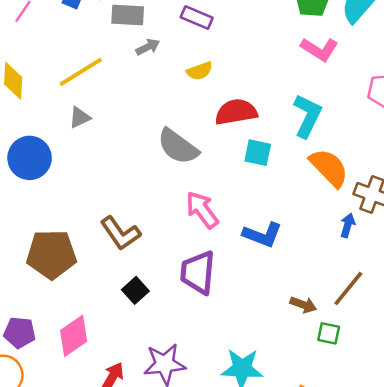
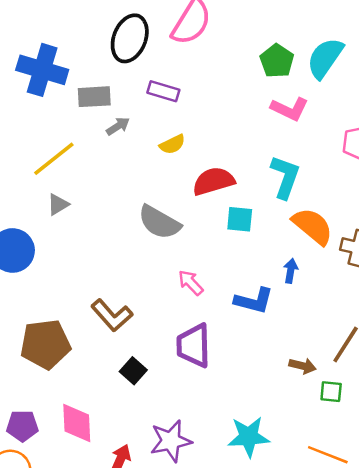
pink arrow: (202, 210) -> (191, 283), size x0.7
blue arrow: (348, 225) -> (291, 271), moved
pink diamond: (74, 336) -> (77, 423), turned -51

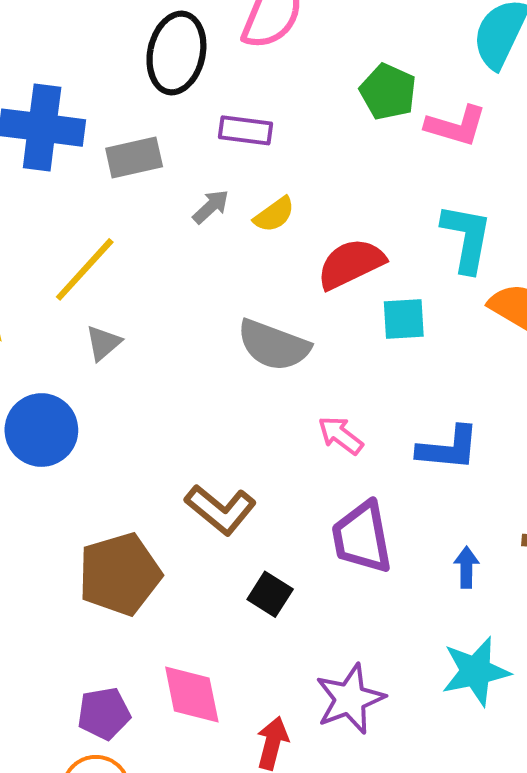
green pentagon: (277, 61) -> (388, 92), moved
gray arrow: (118, 126) -> (211, 207), moved
blue arrow: (291, 271) -> (466, 567), moved

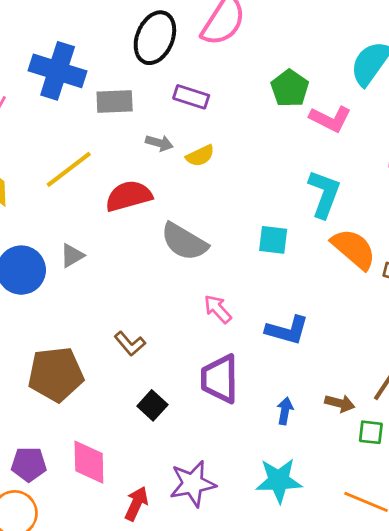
gray arrow: (211, 207) -> (159, 143), turned 48
red semicircle: (351, 264) -> (129, 196), moved
gray triangle: (103, 343) -> (72, 256), moved
brown L-shape: (221, 509) -> (130, 344), size x0.7

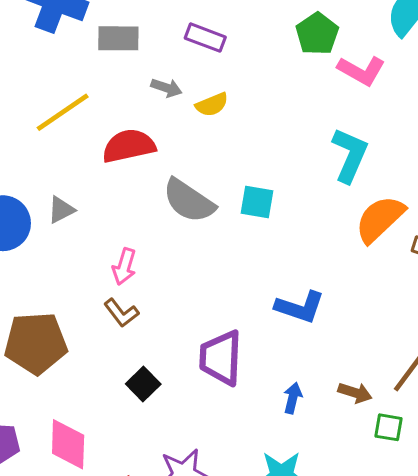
cyan square: (273, 240) -> (257, 202), moved
orange semicircle: (354, 249) -> (380, 219), turned -87
pink arrow: (218, 309) -> (124, 267), moved, turned -124

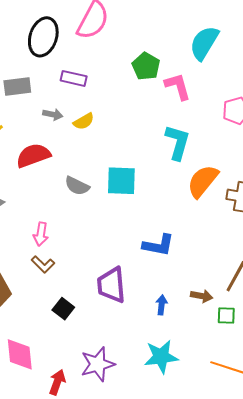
pink L-shape: (361, 71) -> (178, 86), turned -128
gray semicircle: (189, 201) -> (77, 186), size x0.7
cyan square: (257, 202) -> (121, 181), size x1.4

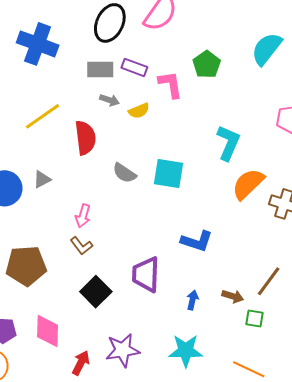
gray rectangle: (17, 86) -> (100, 70), moved
pink L-shape: (178, 86) -> (170, 84), moved
red semicircle: (33, 155) -> (85, 138), turned 96
black square: (63, 309) -> (96, 292), size x1.4

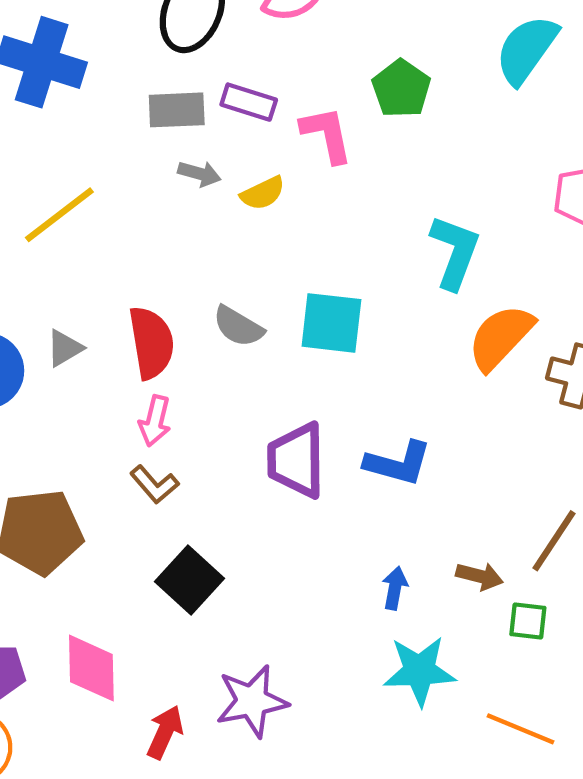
red semicircle: (85, 138) -> (151, 343), moved
purple trapezoid: (146, 274) -> (296, 460), moved
cyan star: (186, 351) -> (419, 671), moved

